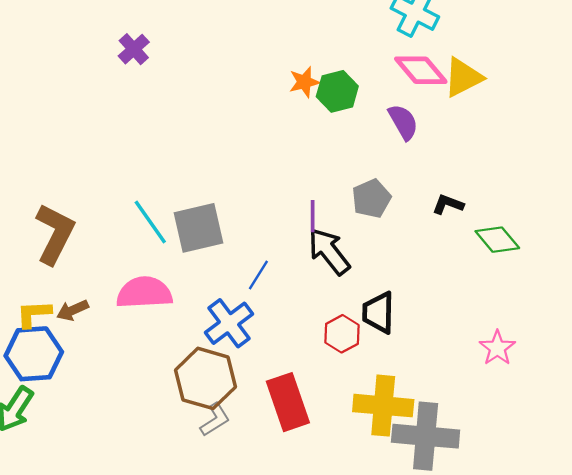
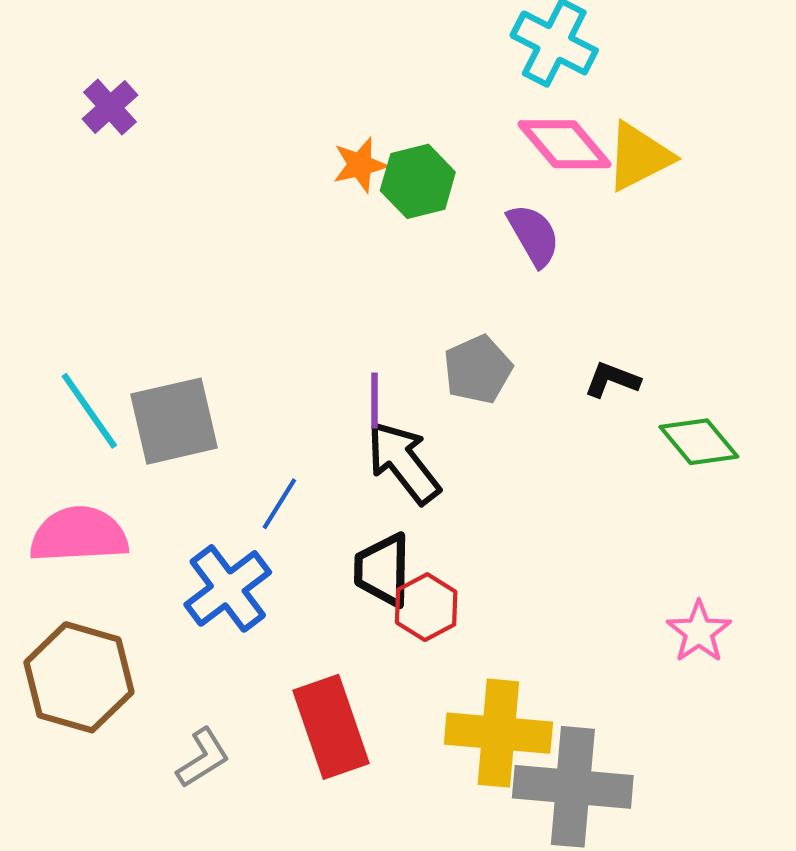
purple cross: (134, 49) -> (110, 107), moved
black trapezoid: (378, 313) -> (383, 570), moved
brown hexagon: (206, 378) -> (79, 677), moved

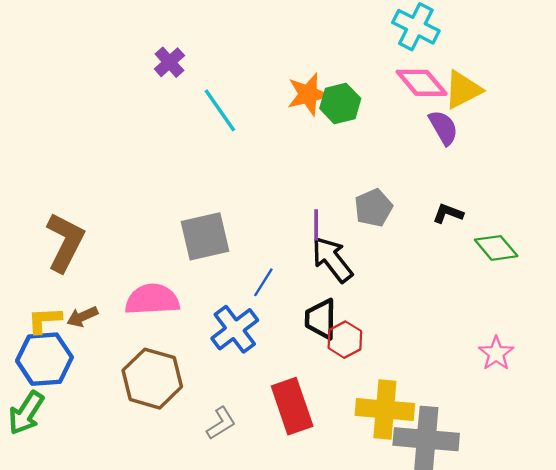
orange star: (360, 165) -> (308, 94), size x1.4
purple semicircle: (534, 235) -> (443, 128), moved
cyan line: (89, 411) -> (220, 110), moved

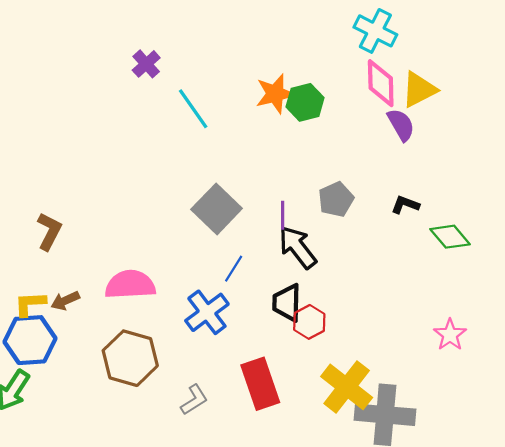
pink diamond: (422, 83) -> (381, 83), turned 39
gray square: (205, 236) -> (217, 209), moved, turned -33
brown L-shape: (65, 242) -> (49, 231), size x0.7
yellow cross: (385, 409) -> (347, 387), turned 33

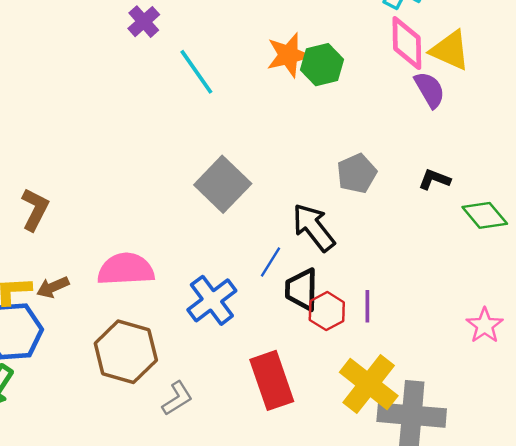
yellow triangle: (419, 90) -> (450, 50), turned 51
purple line: (283, 215) -> (367, 306), moved
blue line: (234, 269) -> (271, 262), moved
gray L-shape: (194, 400) -> (177, 398), moved

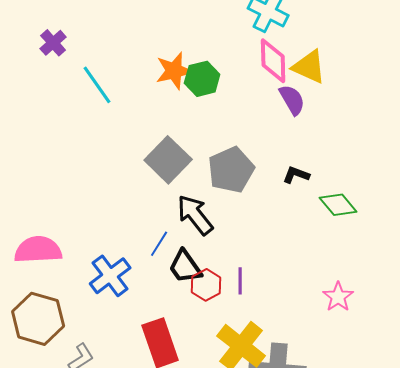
gray pentagon: (357, 173) -> (231, 170), size x1.4
gray square: (223, 184) -> (168, 160), moved
black trapezoid: (302, 290) -> (185, 267), turned -36

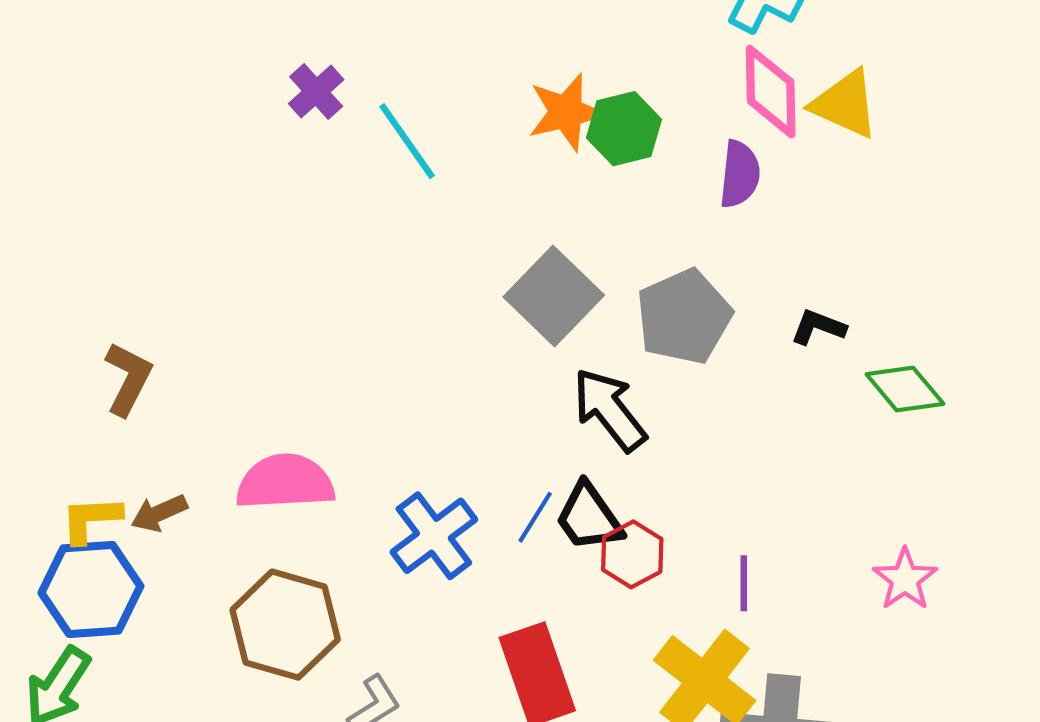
purple cross: (53, 43) -> (316, 92), moved
purple semicircle: (292, 100) -> (740, 174), moved, turned 36
blue line: (159, 244) -> (535, 517), moved
purple line: (240, 281) -> (744, 583), moved

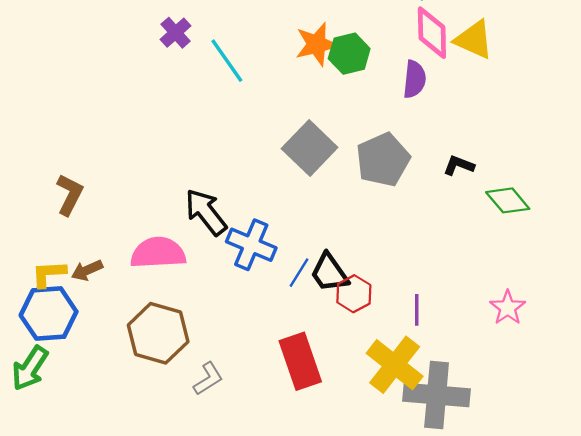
black arrow: (610, 410) -> (206, 212), moved
blue cross: (434, 536) -> (251, 245), moved, turned -30

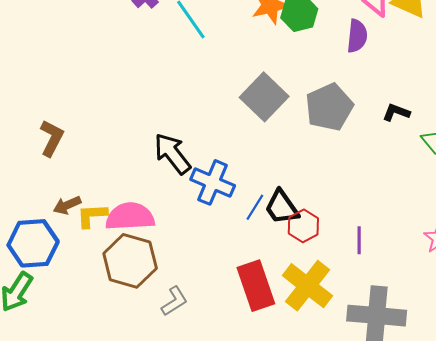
pink semicircle: (158, 253) -> (130, 217), moved
yellow L-shape: (49, 274) -> (92, 216), moved
yellow cross: (395, 365) -> (307, 286), moved

